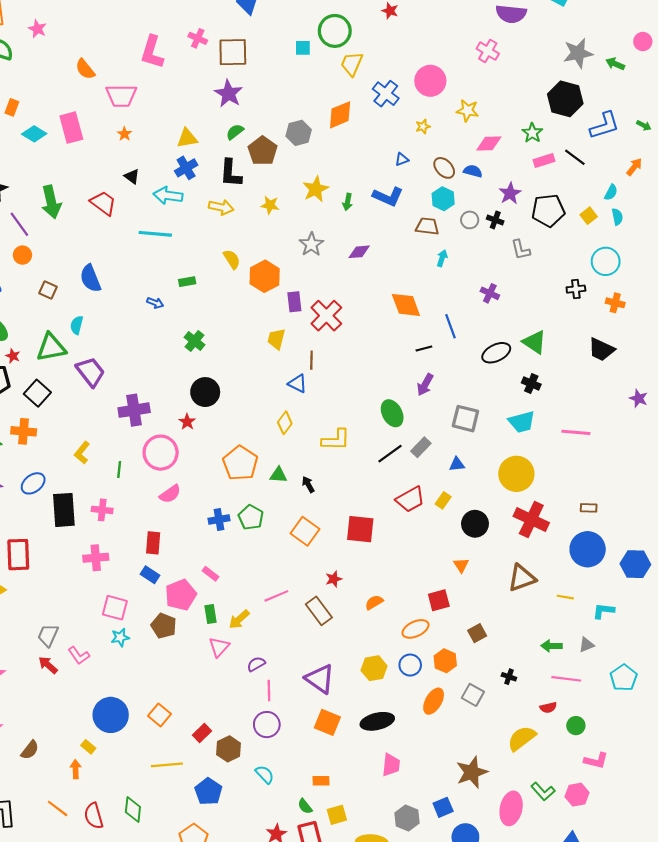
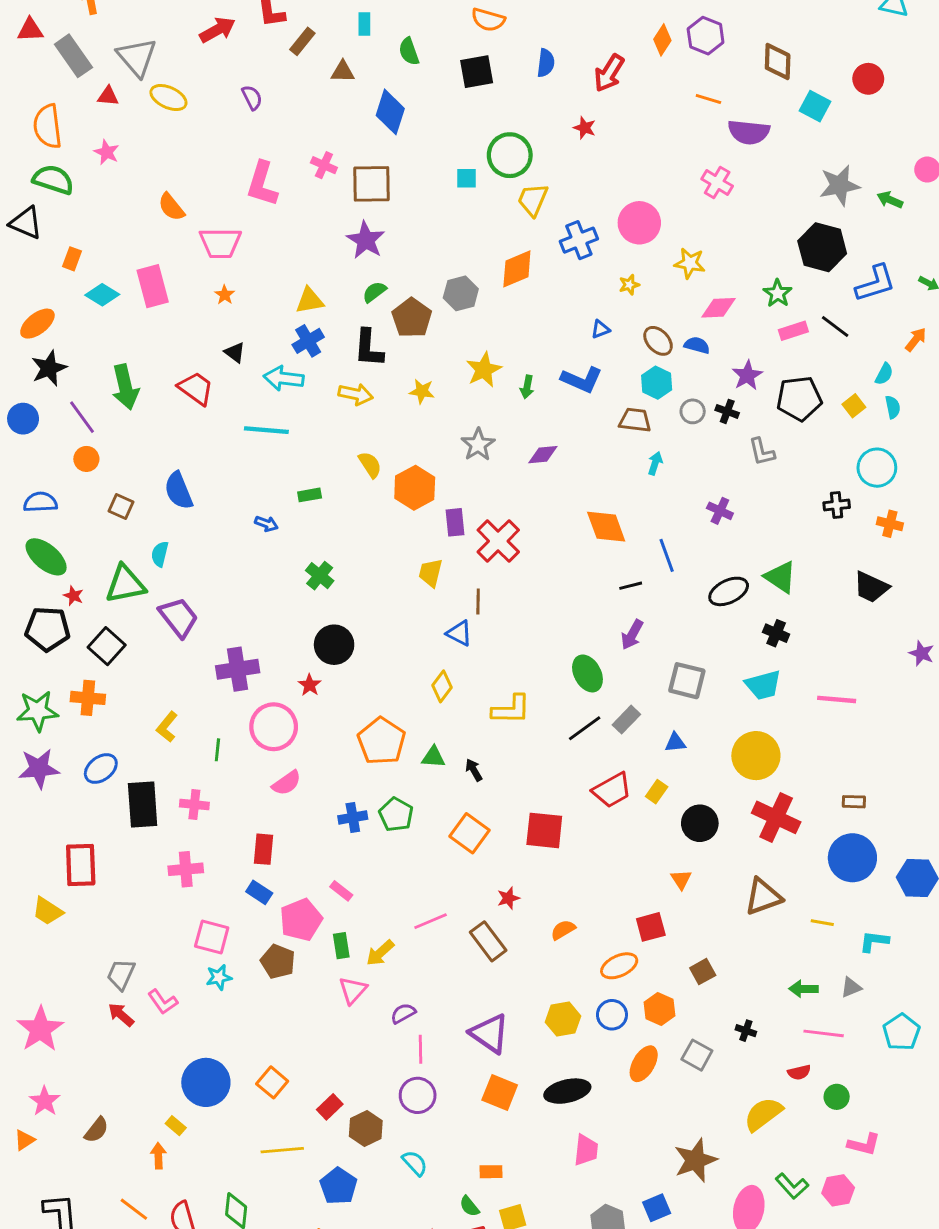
blue cross: (386, 94) -> (579, 240), turned 30

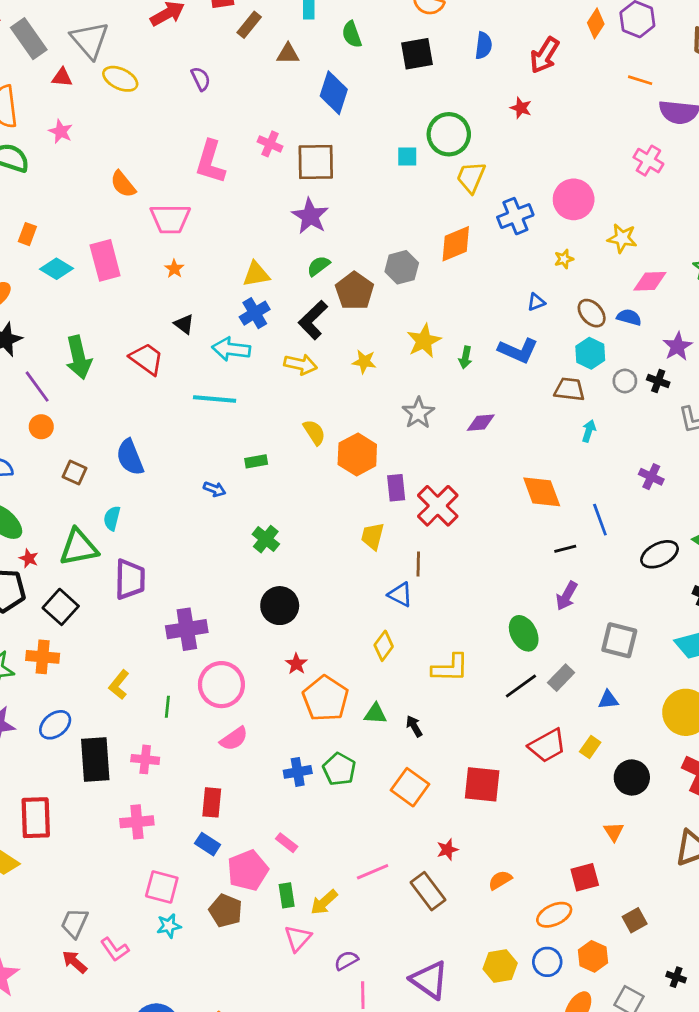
black L-shape: (369, 348) -> (313, 320), turned 42
purple trapezoid: (179, 617) -> (130, 579), turned 39
red star: (310, 685) -> (296, 664), moved

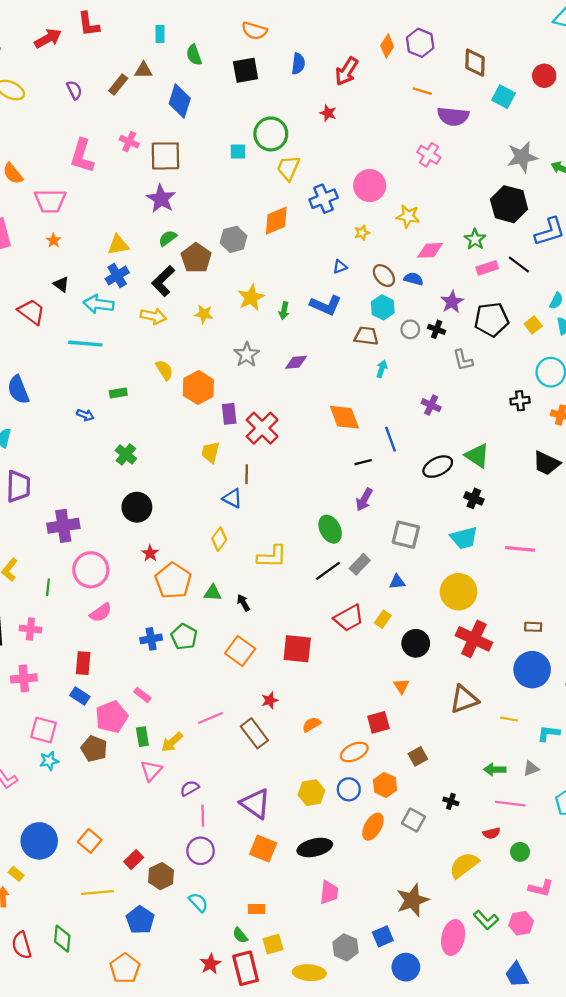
brown rectangle: (249, 25) -> (118, 85), moved

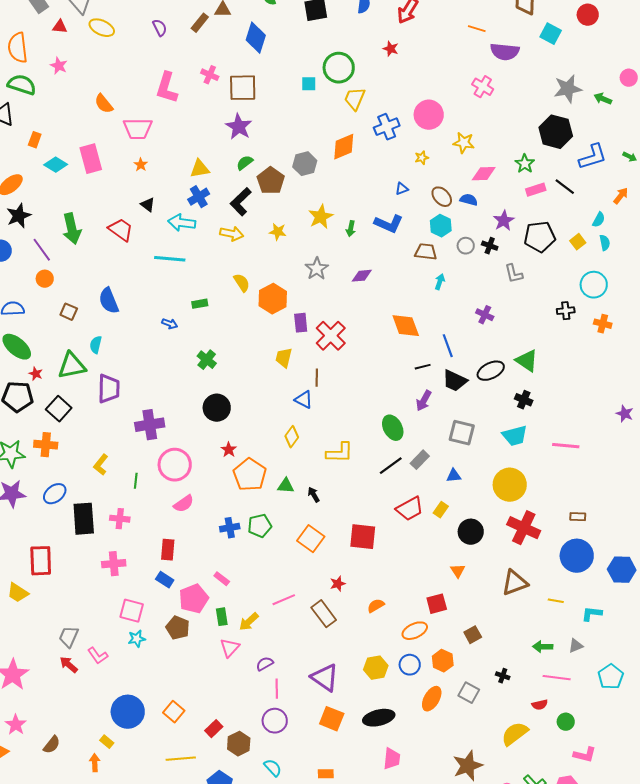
black trapezoid: (546, 463) -> (455, 381), moved
green pentagon: (184, 637) -> (260, 526), turned 30

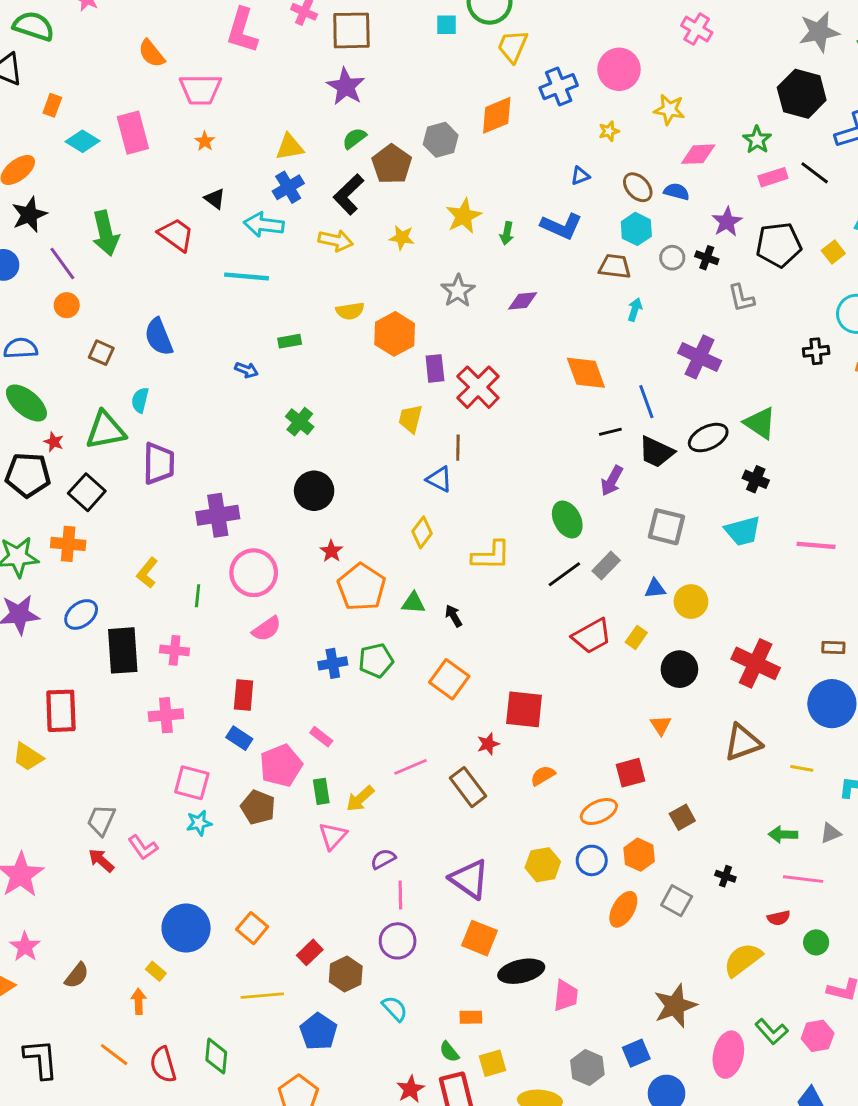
yellow semicircle: (242, 283) -> (350, 311), turned 114
purple cross: (485, 315) -> (700, 357), size x1.6
yellow circle: (510, 485) -> (691, 602), moved, size x0.7
red square: (363, 537) -> (524, 709), moved
black ellipse: (379, 718) -> (521, 971), moved

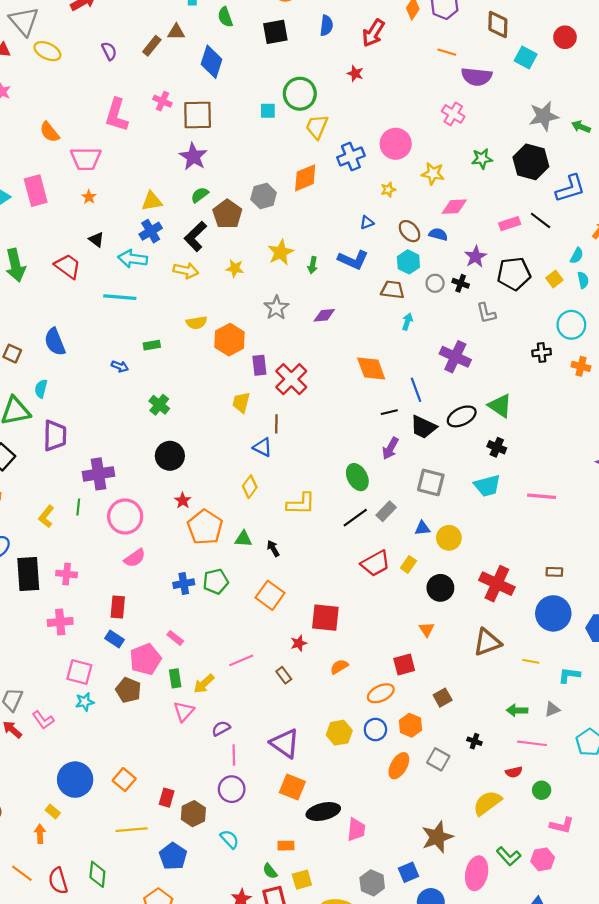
green star: (757, 140) -> (482, 159), moved, turned 30
green line: (198, 596) -> (78, 507), moved
brown rectangle: (468, 787) -> (284, 675), size x0.6
red rectangle: (310, 952) -> (167, 798), turned -30

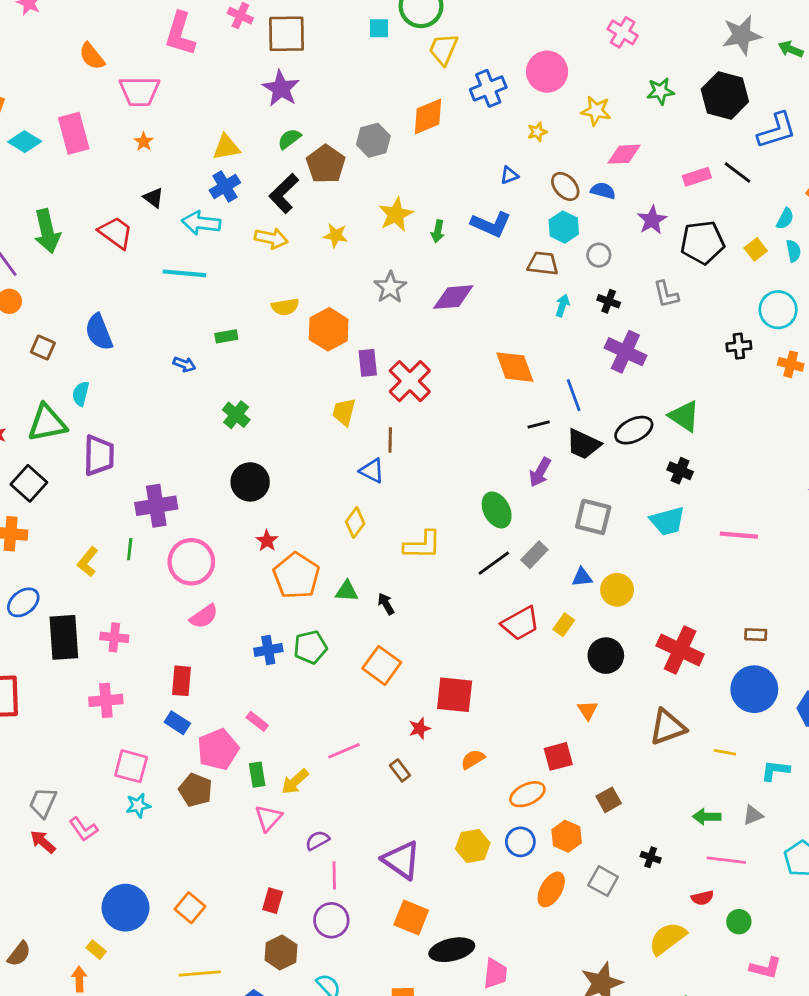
black cross: (461, 283) -> (609, 301), moved
purple diamond: (324, 315) -> (453, 297), size x1.4
red rectangle: (167, 798) -> (273, 901), moved

